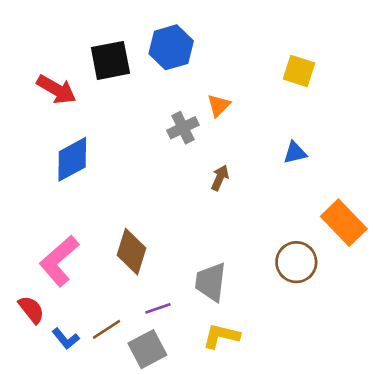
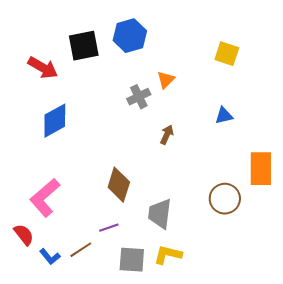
orange rectangle: (344, 223) -> (261, 169), turned 44
brown diamond: (132, 252) -> (119, 185), moved
purple line: (158, 308) -> (109, 228), moved
gray square: (147, 349) -> (132, 260), moved, turned 32

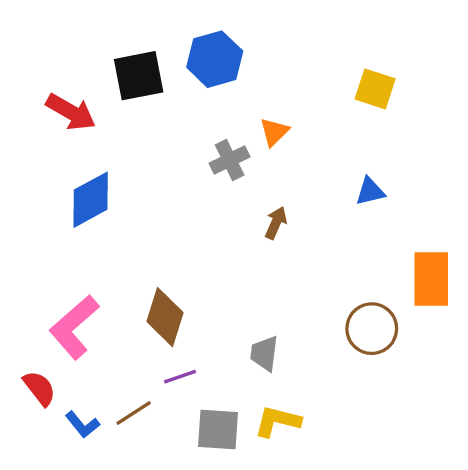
brown diamond: (119, 185) -> (165, 317), moved
gray trapezoid: (160, 214) -> (264, 353), size x0.7

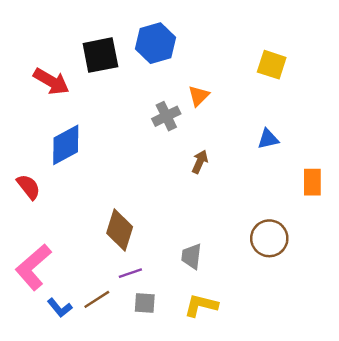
orange rectangle: (431, 279) -> (312, 182), moved, size x0.7
pink L-shape: (74, 327) -> (33, 267), moved
red semicircle: (39, 388) -> (29, 187), moved
gray square: (218, 429) -> (145, 303), moved, size x0.7

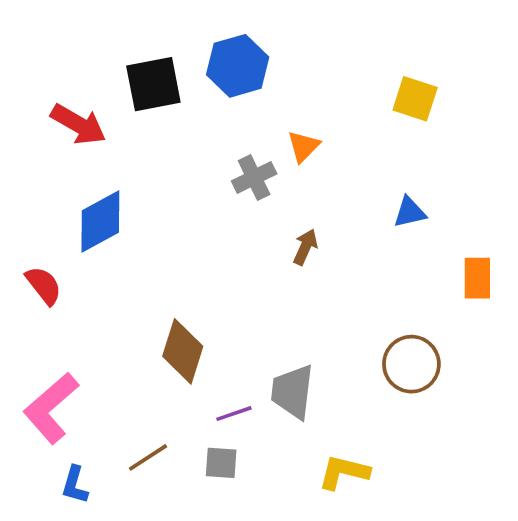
gray trapezoid: (191, 256) -> (293, 392), size x1.4
purple line: (130, 273) -> (234, 414), moved
yellow L-shape: (201, 305) -> (344, 472), moved
blue L-shape: (60, 308) -> (75, 485), moved, turned 55

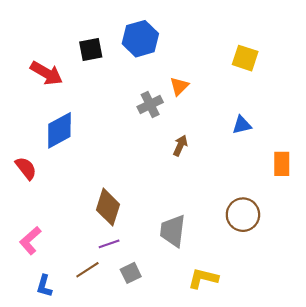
black square: (153, 84) -> (91, 49), size x0.7
pink L-shape: (51, 408) -> (30, 241), size x0.7
purple line: (234, 414) -> (109, 244), moved
gray square: (221, 463) -> (131, 273), turned -30

